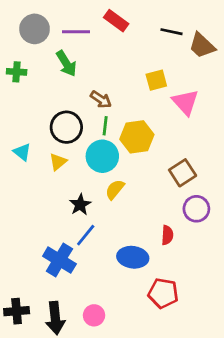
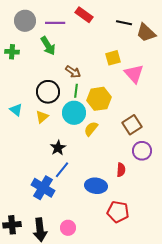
yellow semicircle: (115, 189) -> (91, 129), moved

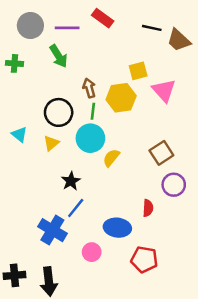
brown arrow: (73, 72) -> (89, 88), turned -140
yellow hexagon: (99, 99) -> (121, 98), moved
pink circle: (68, 228) -> (92, 252), moved

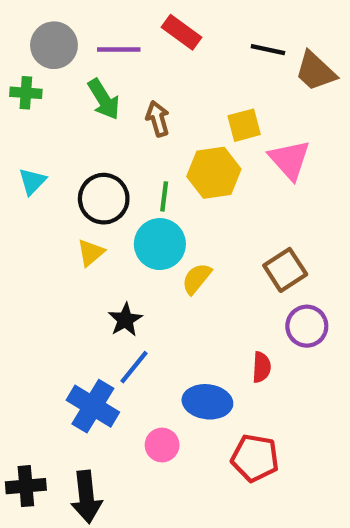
green cross: (14, 63) -> (26, 93), moved
brown arrow: (89, 88) -> (158, 119), moved
cyan triangle: (19, 135) -> (32, 181), moved, turned 35

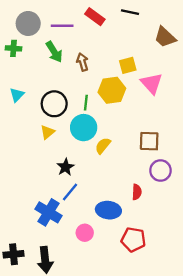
black line: (268, 50) -> (130, 12), moved
brown square: (285, 270) -> (149, 141), turned 35

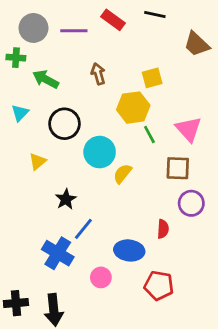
green arrow: (54, 52) -> (46, 79), moved, turned 150
pink triangle: (151, 83) -> (189, 129), moved
green line: (86, 103) -> (149, 135), moved, turned -35
yellow triangle: (47, 132) -> (38, 161), moved
black star: (65, 167) -> (66, 199), moved

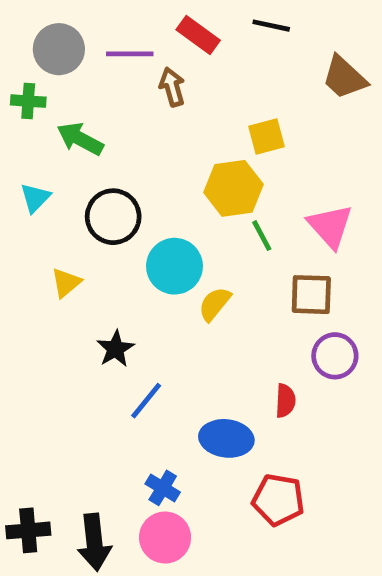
brown arrow: (98, 74) -> (172, 87), moved
blue cross: (58, 253) -> (163, 488), moved, size x0.6
pink circle: (101, 277) -> (165, 538), moved, size x1.4

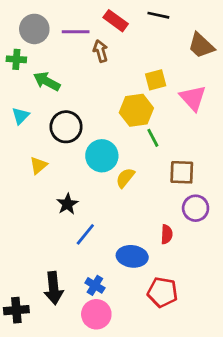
pink triangle: (330, 226) -> (193, 98), moved
black arrow: (94, 542) -> (54, 288), moved

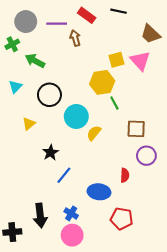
green cross: (16, 59) -> (12, 44), turned -32
pink triangle: (193, 98) -> (140, 61), moved

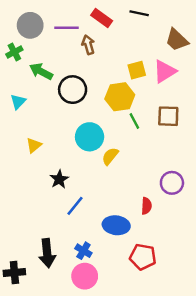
pink triangle: (140, 61) -> (165, 71), turned 40
black circle: (49, 95) -> (73, 90), moved
brown square: (136, 129) -> (168, 116), moved

